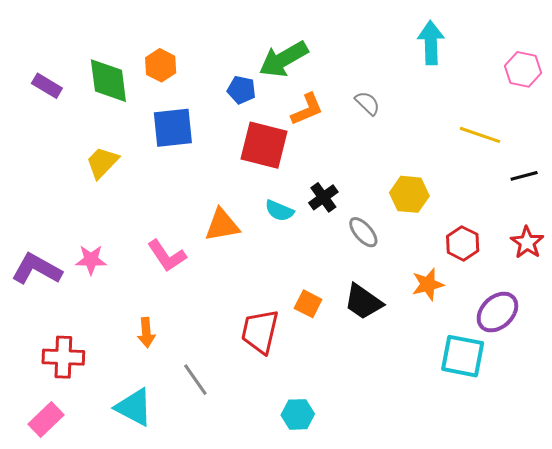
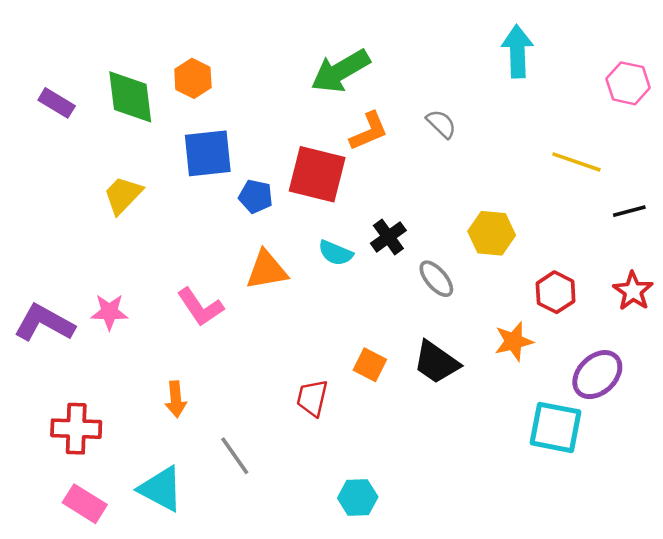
blue pentagon: (241, 90) -> (256, 196), moved
red trapezoid: (260, 331) -> (312, 398), size x0.7
pink rectangle: (46, 420) -> (85, 504), moved, turned 76

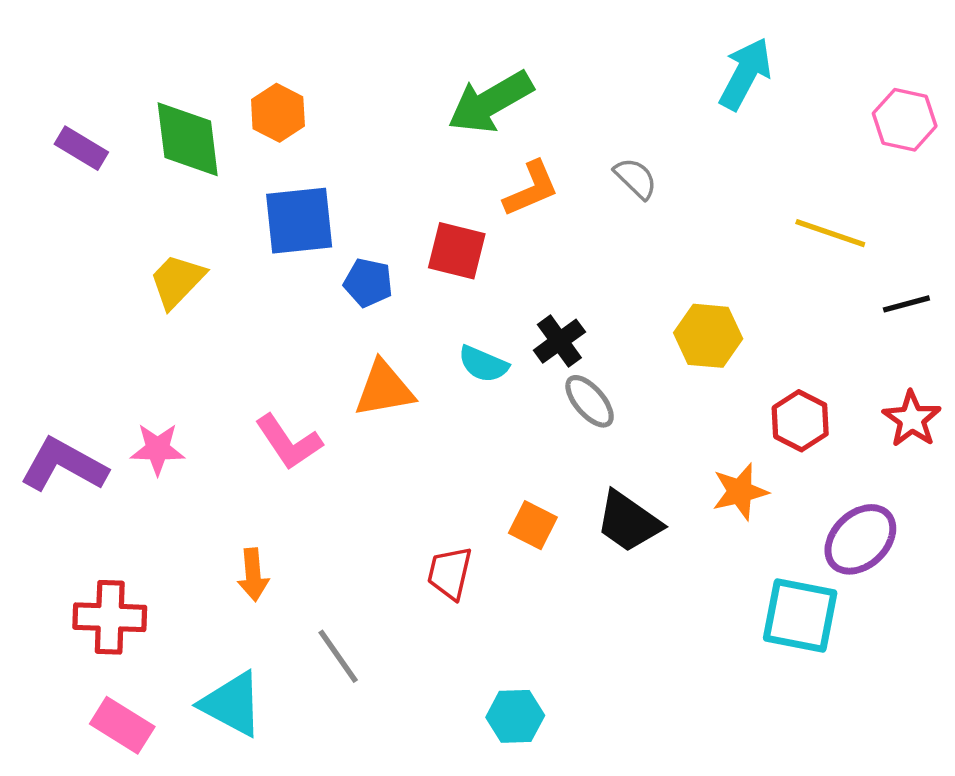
cyan arrow: (517, 51) -> (745, 74), turned 30
red square: (317, 174) -> (457, 251), size x0.7
gray ellipse: (436, 279) -> (590, 401), moved

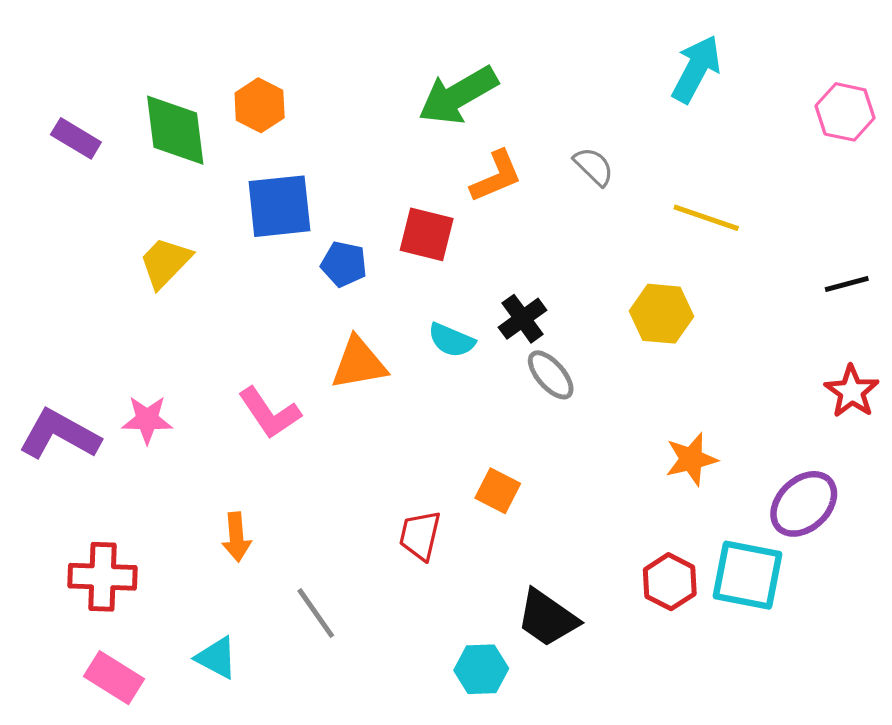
yellow line: (830, 233) -> (706, 218), moved
red hexagon: (800, 421) -> (670, 582), moved
black trapezoid: (628, 522) -> (547, 618), moved
cyan triangle: (232, 704) -> (217, 658), size x0.7

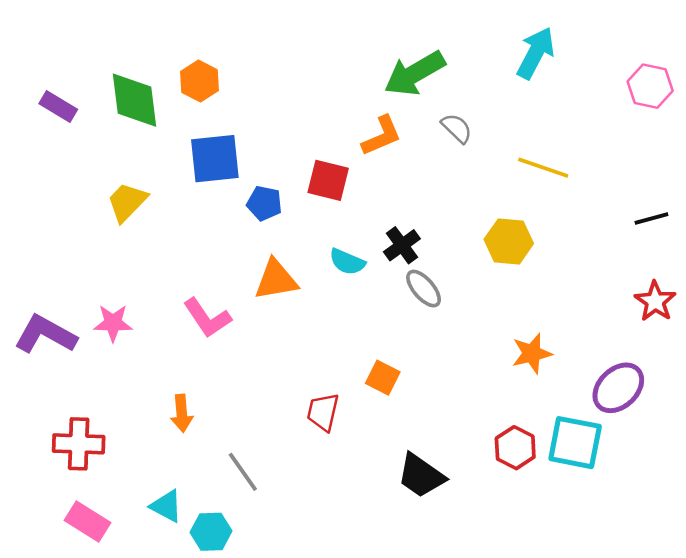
green arrow: (458, 95) -> (415, 73), moved
cyan hexagon: (481, 669) -> (211, 532), moved

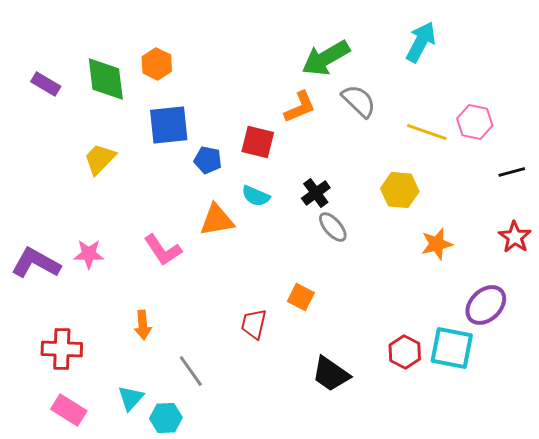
pink hexagon: (650, 86) -> (475, 122), moved
gray semicircle: (457, 128) -> (359, 101), size x1.4
cyan semicircle: (347, 262) -> (256, 196), moved
orange star: (532, 353) -> (437, 244), moved
cyan triangle: (166, 506) -> (131, 398), turned 44

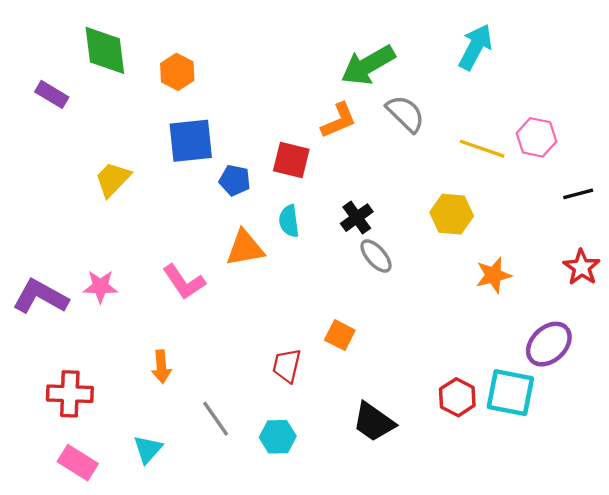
green diamond: (106, 79) -> (105, 50), moved
cyan semicircle: (256, 196) -> (289, 221), turned 60
cyan hexagon: (166, 418) -> (278, 437), moved

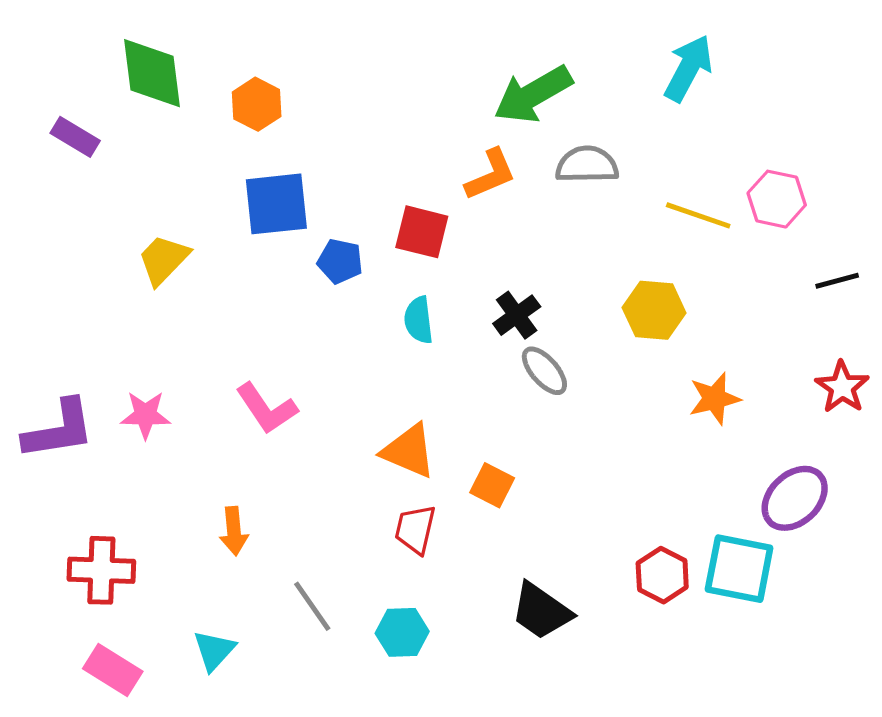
gray semicircle: (405, 114) -> (587, 165), turned -45
orange triangle: (245, 248) -> (409, 451), moved, turned 33
purple L-shape: (40, 297) -> (59, 430), turned 142

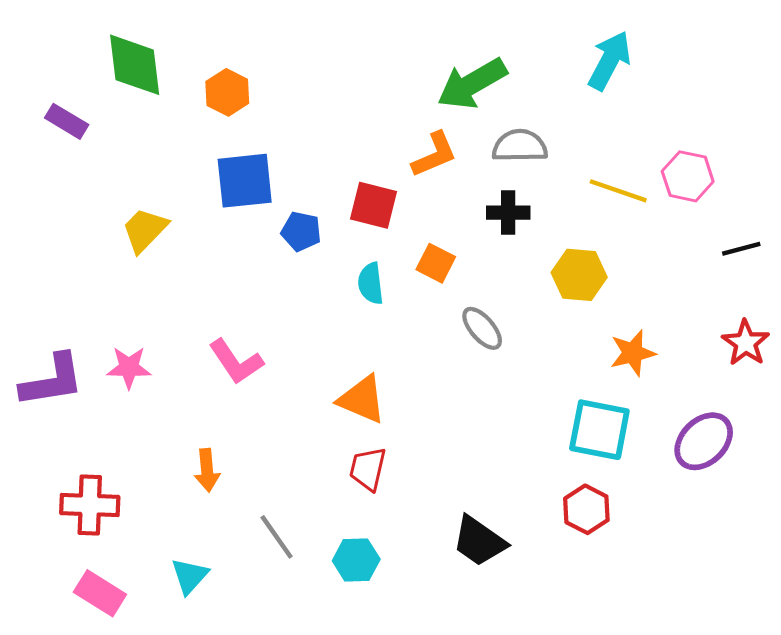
black cross: (517, 315) -> (508, 213), moved, turned 36
orange square: (492, 485) -> (436, 263), moved
cyan square: (739, 569) -> (599, 430), moved

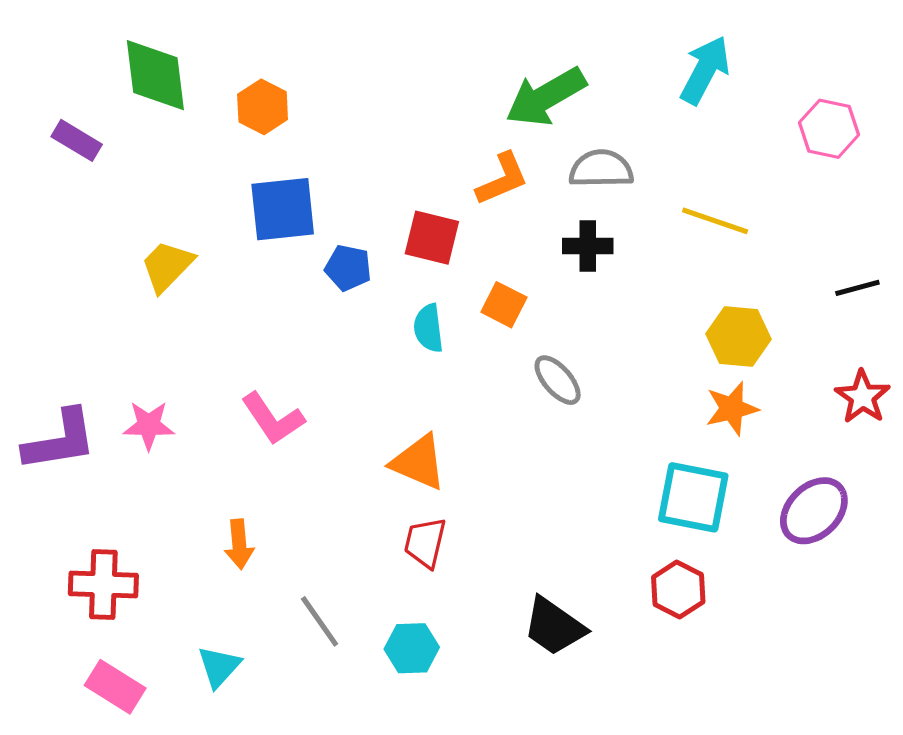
pink hexagon: (688, 176) -> (829, 129), moved
yellow hexagon: (579, 275) -> (739, 336), moved

